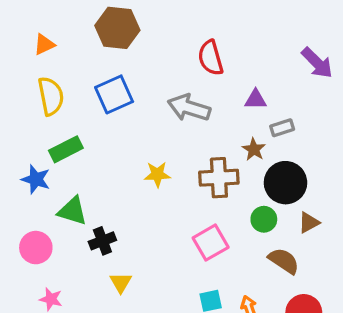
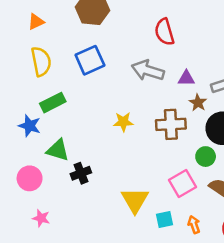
purple triangle: (256, 99) -> (186, 78), moved
pink square: (211, 243) -> (182, 183), moved
yellow triangle: (121, 282) -> (135, 200), moved, size x1.6

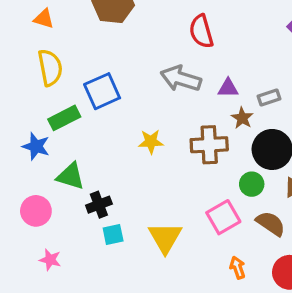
orange triangle: (36, 22) -> (44, 19), turned 42
blue square: (90, 60) -> (102, 91), moved
cyan square: (164, 219) -> (113, 235), moved

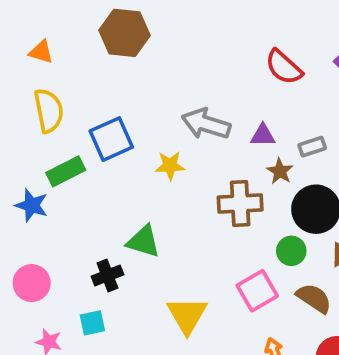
red semicircle: (201, 31) -> (284, 67), moved, turned -32
yellow star: (151, 142) -> (170, 166), moved
green triangle: (71, 176) -> (143, 241), moved
cyan square: (113, 235) -> (92, 323), moved

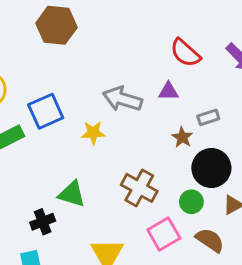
purple triangle: (263, 135) -> (168, 91), moved
brown cross: (240, 203) -> (139, 188), moved, turned 32

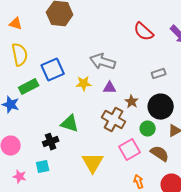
purple triangle: (168, 91) -> (110, 88), moved
brown star: (182, 137) -> (132, 102), moved

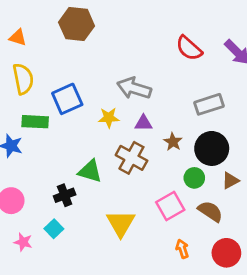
gray rectangle: (159, 74) -> (209, 104), size x1.5
green rectangle: (29, 87) -> (35, 122), turned 30
brown cross: (114, 120) -> (131, 158), moved
cyan square: (43, 167) -> (54, 229), turned -32

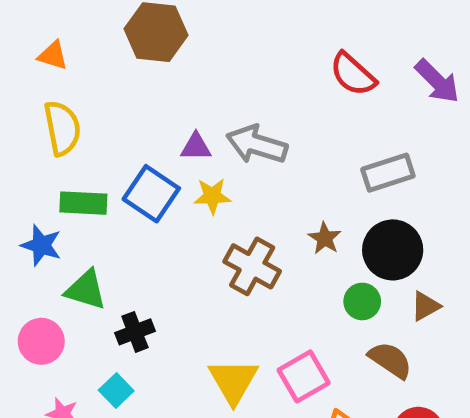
blue square: (67, 99) -> (151, 194), moved, turned -32
purple triangle: (143, 123) -> (196, 147), moved
green triangle: (90, 171) -> (86, 290), moved
pink square: (170, 206) -> (304, 376), moved

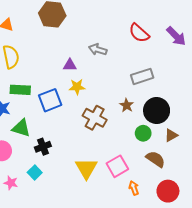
gray arrow: (257, 145) -> (98, 50), moved, size x0.7
gray rectangle: (388, 173) -> (142, 76), moved
blue square: (151, 194) -> (50, 100), moved, turned 35

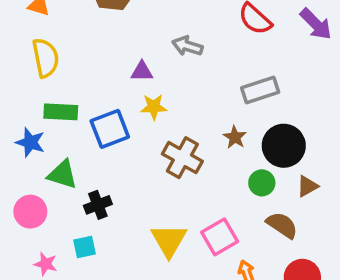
cyan square: (35, 173) -> (84, 247), turned 32

